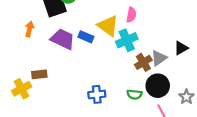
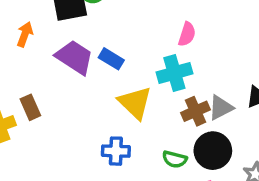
yellow triangle: (108, 26) -> (135, 103), moved
brown rectangle: (39, 74) -> (30, 107), turned 64

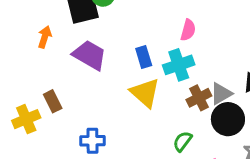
blue rectangle: (111, 59) -> (144, 57), moved, turned 45
blue cross: (116, 151) -> (92, 141), moved
black circle: (213, 151) -> (228, 119), moved
green semicircle: (175, 159) -> (182, 141), turned 115

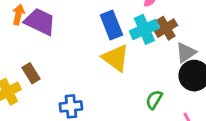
purple trapezoid: (90, 55) -> (40, 22), moved
blue rectangle: (144, 57) -> (111, 25), size x1.4
brown cross: (199, 98) -> (166, 28), moved

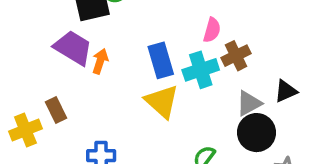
orange arrow: (18, 14) -> (100, 61), moved
brown cross: (166, 28) -> (236, 56), moved

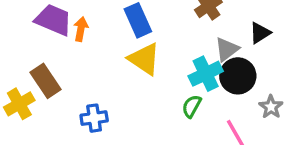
cyan cross: (201, 70) -> (206, 74), moved
brown rectangle: (56, 110) -> (45, 81), size x1.4

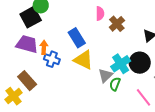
gray triangle: (227, 49) -> (105, 75), moved
blue cross: (94, 118) -> (52, 59), moved, turned 35

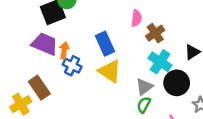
cyan cross: (121, 64) -> (160, 62), moved, turned -30
gray triangle: (105, 75) -> (144, 87), moved

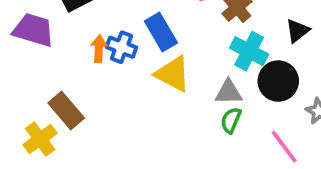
purple trapezoid: (45, 44) -> (33, 30), moved
blue cross: (72, 66) -> (121, 47), moved
gray triangle: (144, 87) -> (229, 92), turned 42

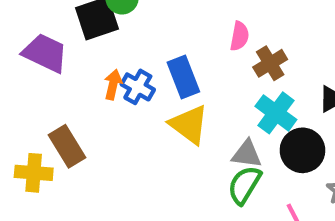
green semicircle: (231, 120) -> (244, 185), size x1.4
yellow cross: (40, 139) -> (34, 173), turned 32

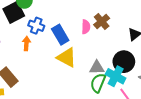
pink semicircle: (239, 36) -> (86, 27), moved
blue cross: (138, 87) -> (36, 26), moved
cyan cross: (276, 113) -> (116, 76), moved

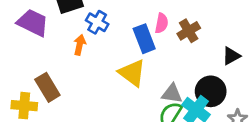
pink semicircle: (86, 27) -> (162, 23), moved
blue rectangle: (60, 35) -> (144, 39), moved

